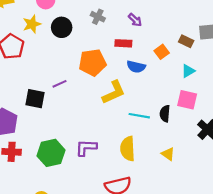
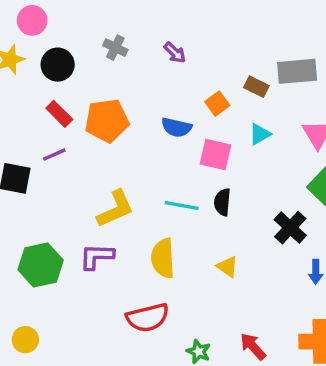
red rectangle: (123, 43) -> (59, 114), moved, turned 42
yellow L-shape: (114, 92) -> (115, 209), moved
pink square: (187, 100) -> (216, 155), moved

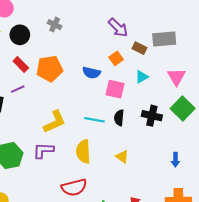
purple arrow: (175, 53) -> (118, 28), moved, size x1.5
black cross: (290, 228) -> (152, 116), moved, turned -30

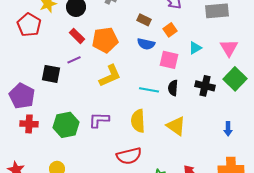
brown rectangle: (140, 48) -> (144, 20), moved
yellow L-shape: (55, 122) -> (110, 76), moved
yellow triangle: (122, 157) -> (176, 126), size x1.5

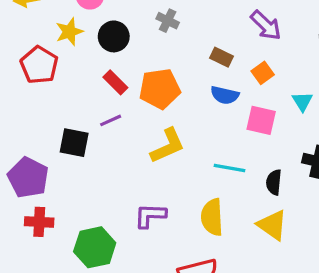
cyan triangle: (195, 48) -> (302, 101), turned -32
black semicircle: (173, 88) -> (274, 182), moved
green hexagon: (66, 125) -> (95, 247), moved

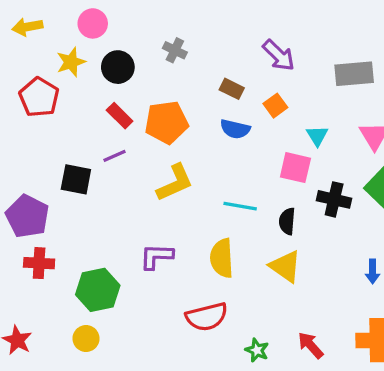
pink square: (261, 120) -> (295, 168), moved

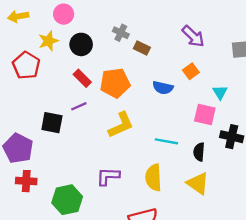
brown rectangle: (232, 89) -> (142, 48), moved

